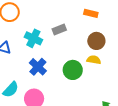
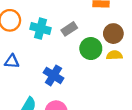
cyan cross: (33, 38) -> (40, 29), moved
green circle: (73, 70) -> (91, 49), moved

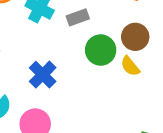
yellow semicircle: (114, 55) -> (130, 66), turned -140

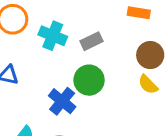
green circle: (101, 50) -> (89, 80), moved

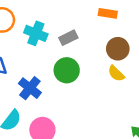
blue cross: (62, 101) -> (30, 88), moved

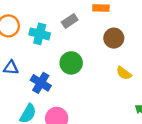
gray rectangle: (68, 38) -> (70, 21), moved
yellow semicircle: (116, 73) -> (124, 73), moved

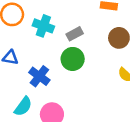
gray rectangle: (70, 21) -> (75, 34), moved

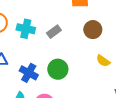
green circle: (73, 59) -> (58, 69), moved

